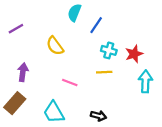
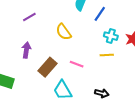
purple arrow: (23, 72) -> (26, 50), moved
brown rectangle: (15, 103) -> (47, 67), moved

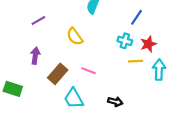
blue line: (100, 14) -> (137, 17), moved
yellow line: (107, 55) -> (136, 61), moved

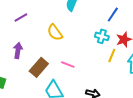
yellow line: (136, 61) -> (112, 55), turned -64

